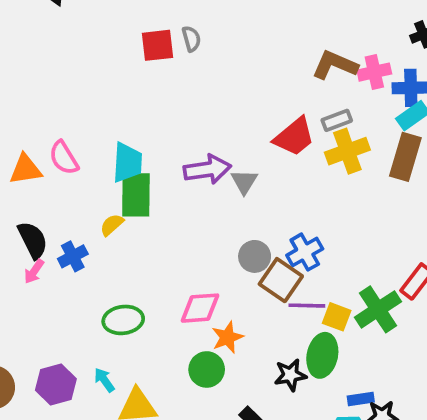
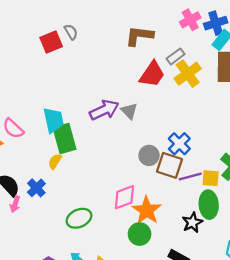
brown L-shape: (335, 65) -> (139, 36), moved
orange star: (227, 337) -> (147, 210), size x1.4

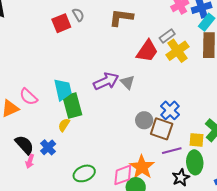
brown L-shape: (139, 36) -> (121, 18), moved
purple line: (190, 177) -> (172, 151), moved
pink diamond: (124, 197) -> (123, 175), moved

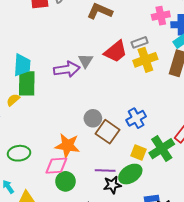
gray triangle: (127, 82) -> (86, 61), moved
blue cross: (170, 110) -> (136, 118), moved
purple line: (172, 151) -> (105, 170), moved
green ellipse: (195, 162) -> (130, 174), turned 45
orange star: (142, 167) -> (67, 146), moved, turned 30

